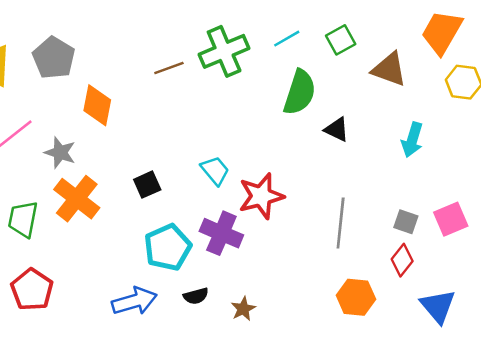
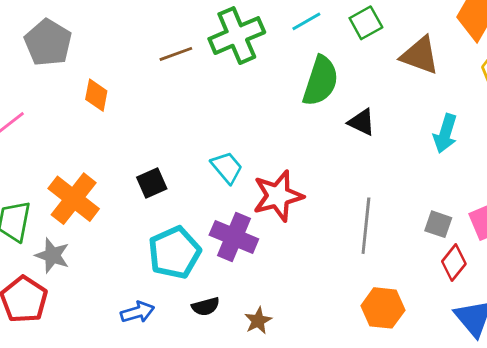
orange diamond: (97, 105) -> (96, 95), size x0.7
gray star: (60, 153) -> (52, 255), moved
red diamond: (402, 260) -> (454, 263), moved
blue arrow: (134, 301) -> (137, 312), size x0.7

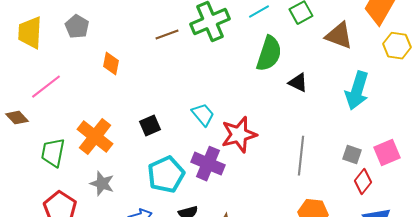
gray pentagon: (48, 43) -> (77, 27), size x0.7
cyan arrow: (445, 133) -> (357, 91), size x1.4
gray star: (52, 255) -> (102, 184), moved

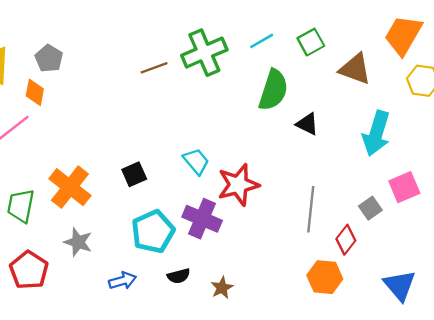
orange diamond: (111, 64) -> (35, 92), moved
pink square: (387, 153) -> (404, 187), moved
gray square: (352, 155) -> (370, 208), turned 36
red diamond: (363, 182) -> (346, 240), moved

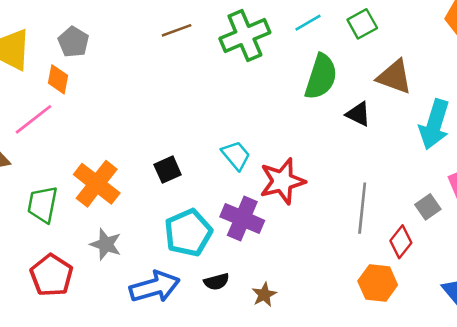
brown line: (154, 68) -> (177, 30), moved
brown triangle: (355, 69) -> (394, 77), moved
blue arrow: (123, 281) -> (155, 287), size x1.6

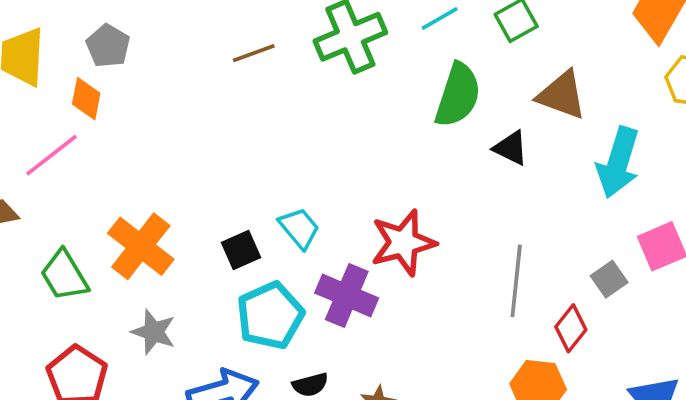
brown line: (177, 30) -> (254, 53), moved
cyan trapezoid: (236, 155) -> (299, 228), moved
black square: (168, 170) -> (241, 250), moved
green trapezoid: (43, 204) -> (64, 275), turned -42

